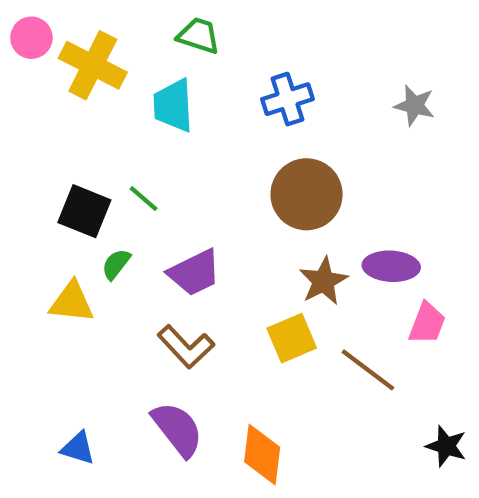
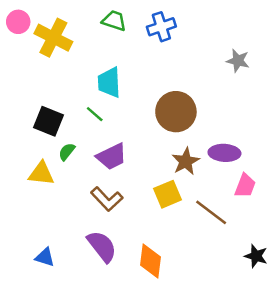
blue cross: (287, 99) -> (161, 27), moved
cyan trapezoid: (173, 105) -> (109, 83), moved
green line: (144, 199) -> (95, 114), moved

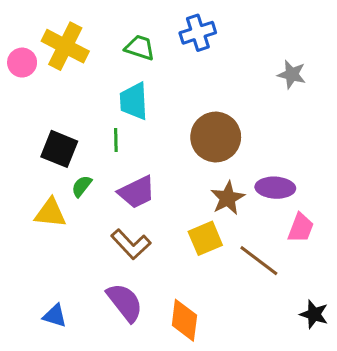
green trapezoid: (114, 21) -> (140, 48), moved
pink circle: (18, 22) -> (22, 63), moved
green line: (95, 114) -> (116, 140), turned 48

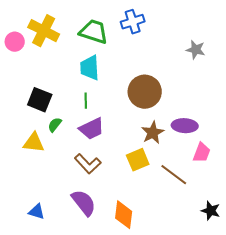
green trapezoid: (140, 48) -> (94, 32), size x1.4
green line: (116, 140) -> (86, 101), moved

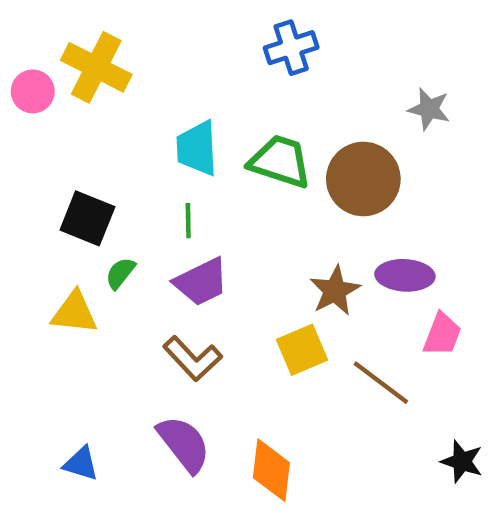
green trapezoid: (94, 32) -> (280, 161), moved
brown circle: (145, 92) -> (363, 179), moved

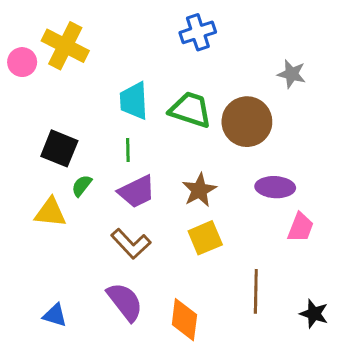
brown star: (335, 291) -> (199, 190), moved
brown line: (381, 383) -> (256, 291), moved, turned 54

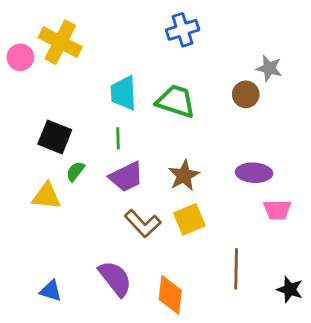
brown circle: (247, 122) -> (246, 94), moved, size x0.6
pink trapezoid: (301, 227) -> (277, 210), turned 68
brown L-shape: (131, 244) -> (143, 224), moved

